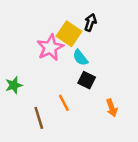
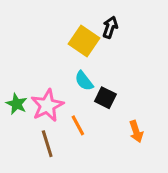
pink star: (50, 48) -> (47, 105), moved
cyan semicircle: (80, 58) -> (84, 81), moved
green star: (14, 85) -> (17, 104), turned -30

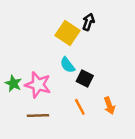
pink star: (47, 105) -> (38, 85), turned -30
orange line: (78, 125) -> (80, 107), moved
brown line: (47, 144) -> (38, 115), turned -75

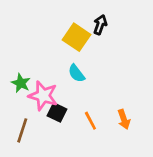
black square: (85, 79) -> (57, 112), moved
green star: (13, 83) -> (21, 83), moved
brown line: (38, 115) -> (22, 130), moved, turned -70

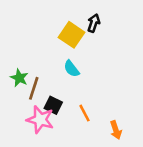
pink star: (43, 96) -> (40, 120), moved
orange arrow: (124, 119) -> (116, 130), moved
brown line: (22, 130) -> (34, 88), moved

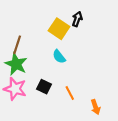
green star: (19, 78) -> (16, 64), size x1.5
brown line: (34, 88) -> (17, 45), moved
pink star: (40, 120) -> (15, 89), moved

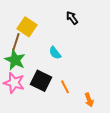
black arrow: (77, 19) -> (72, 18), turned -56
yellow square: (59, 29) -> (27, 27), moved
black square: (44, 87) -> (41, 81), size x1.5

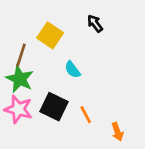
yellow square: (27, 27) -> (50, 35), moved

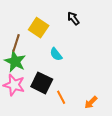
orange line: (86, 115) -> (61, 97), moved
orange arrow: (117, 132) -> (91, 102), turned 64

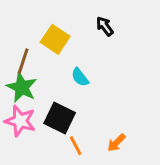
orange line: (61, 97) -> (76, 146), moved
orange arrow: (91, 102) -> (116, 143), moved

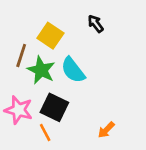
cyan semicircle: (80, 77) -> (73, 70), size x1.5
green star: (22, 87) -> (41, 70), moved
orange line: (76, 146) -> (45, 133), moved

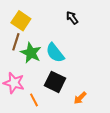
yellow square: (50, 36) -> (21, 21), moved
black square: (54, 107) -> (55, 82), moved

